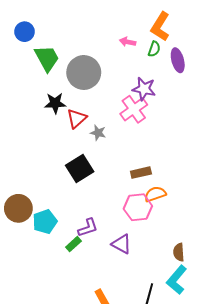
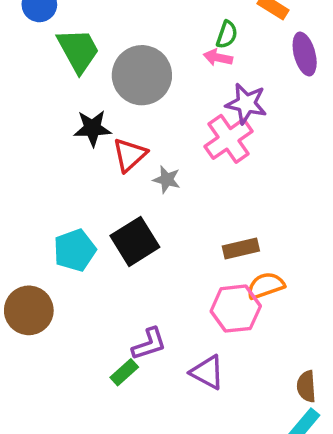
pink arrow: (128, 42) -> (218, 58), moved
green semicircle: (154, 49) -> (227, 35), moved
cyan pentagon: (45, 222) -> (75, 250), moved

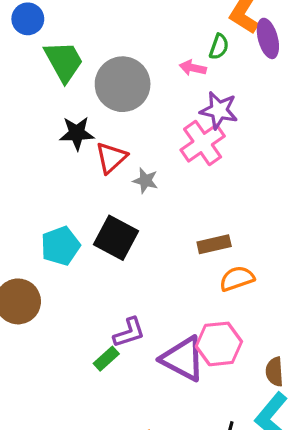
green semicircle: (227, 35) -> (219, 47), moved
purple ellipse: (305, 54) -> (268, 38), moved
black square: (135, 241) -> (116, 238), turned -30
pink hexagon: (236, 309) -> (219, 344), moved
purple triangle: (207, 372) -> (183, 359), size x1.4

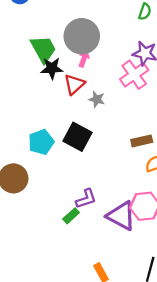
green trapezoid: (64, 61) -> (43, 49), moved
pink arrow: (193, 68) -> (84, 59), moved, turned 98

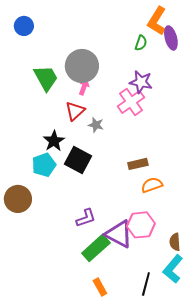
black star: (52, 68) -> (54, 141), moved, turned -30
green rectangle: (71, 216) -> (96, 248), moved, size x1.8

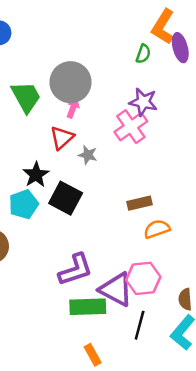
purple L-shape: (86, 218) -> (75, 270), size x1.4
green rectangle: (96, 248) -> (88, 307), turned 40
black line: (146, 284) -> (140, 325), moved

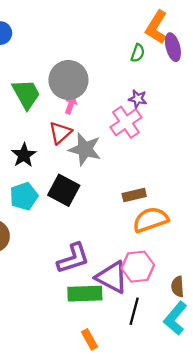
purple star: (143, 102) -> (138, 99), size x0.7
gray star: (88, 155) -> (85, 149), size x1.8
black star: (36, 175) -> (24, 155), moved
orange semicircle: (157, 229) -> (151, 220), size x1.4

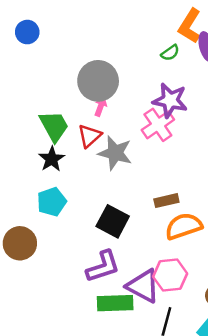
green semicircle: (138, 53) -> (170, 53), turned 36
green trapezoid: (26, 94) -> (54, 126), moved
purple star: (138, 99) -> (170, 100), size x1.8
black square: (64, 190) -> (113, 221), moved

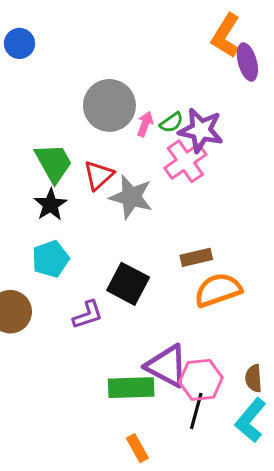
green semicircle: (170, 53) -> (171, 123), moved
pink arrow: (101, 107) -> (145, 124), moved
purple L-shape: (103, 267) -> (88, 315), moved, size x0.7
pink hexagon: (170, 275) -> (201, 380), moved

